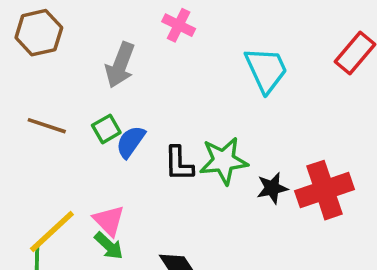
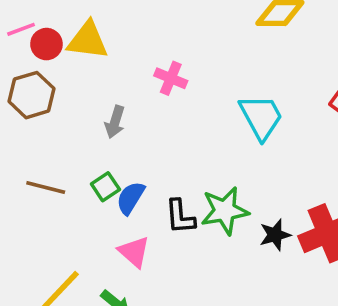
gray arrow: (120, 65) -> (115, 122), size x0.7
pink triangle: (109, 221) -> (134, 252), moved

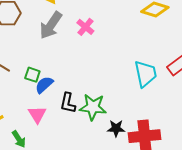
cyan trapezoid: (261, 117) -> (146, 74), moved
gray arrow: (115, 122) -> (51, 25), moved, size x1.6
green square: (105, 187) -> (32, 75), turned 35

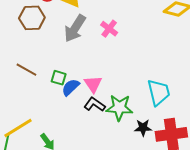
cyan trapezoid: (146, 74) -> (159, 92), moved
black L-shape: (68, 103) -> (95, 104), turned 115
pink triangle: (37, 114) -> (93, 84), moved

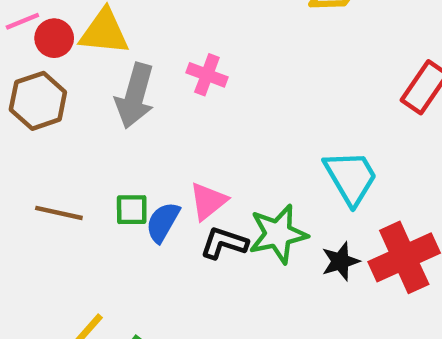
pink triangle: (93, 84) -> (208, 201), turned 42

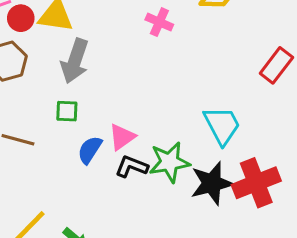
pink cross: (207, 75) -> (159, 22), moved
green square: (132, 210) -> (67, 111), moved
black star: (340, 261) -> (212, 183), size x1.6

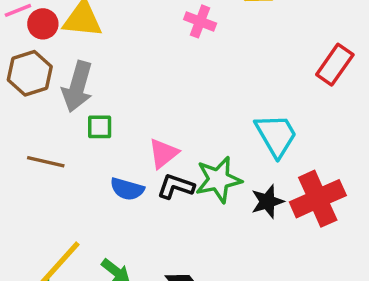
gray arrow: (75, 61) -> (77, 87), moved
blue semicircle: (90, 150) -> (127, 189), moved, turned -104
black star: (212, 183) -> (267, 202), size x0.7

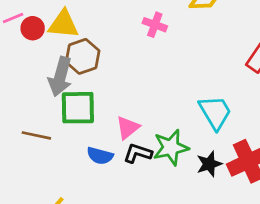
brown hexagon: (30, 73) -> (83, 56), moved
green square: (100, 127) -> (78, 108), size x1.8

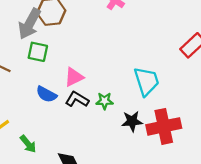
green square: (78, 108) -> (38, 52), size x0.7
green star: (171, 147) -> (105, 101), size x0.6

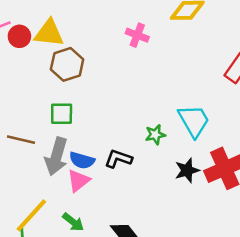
gray arrow: (29, 24) -> (56, 156), moved
pink triangle: (74, 77) -> (78, 181), moved
green star: (105, 101) -> (155, 135), moved

